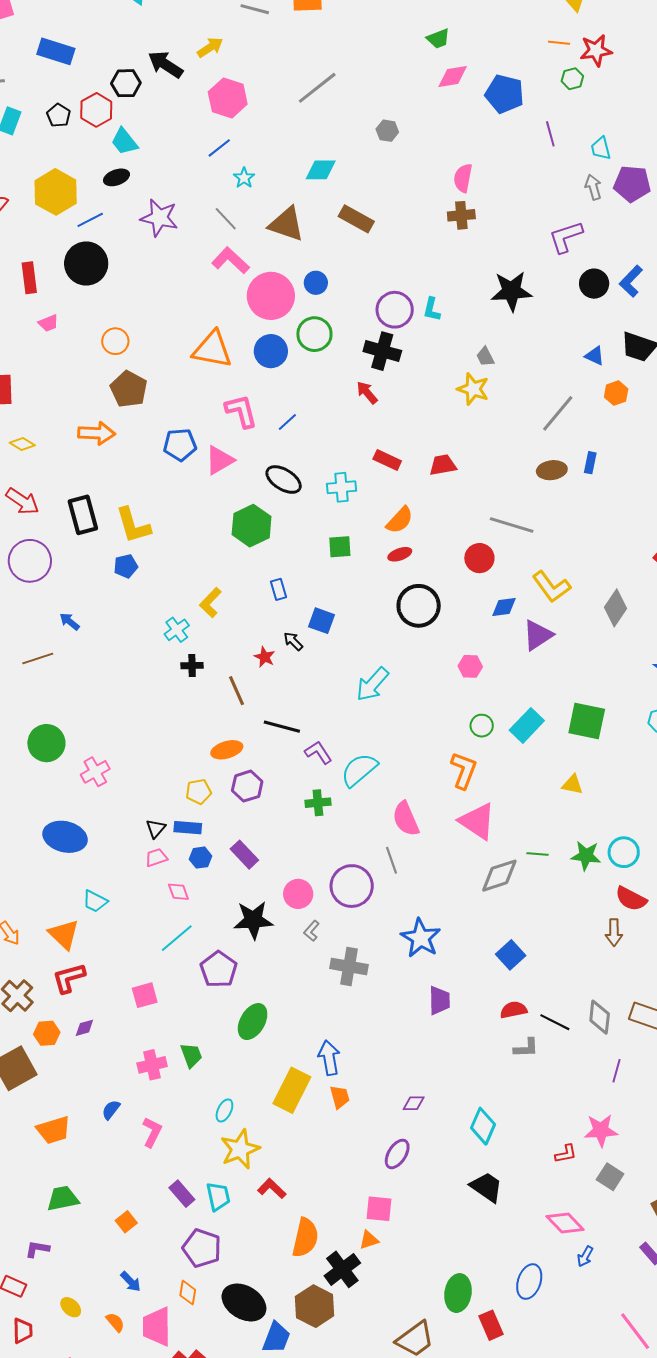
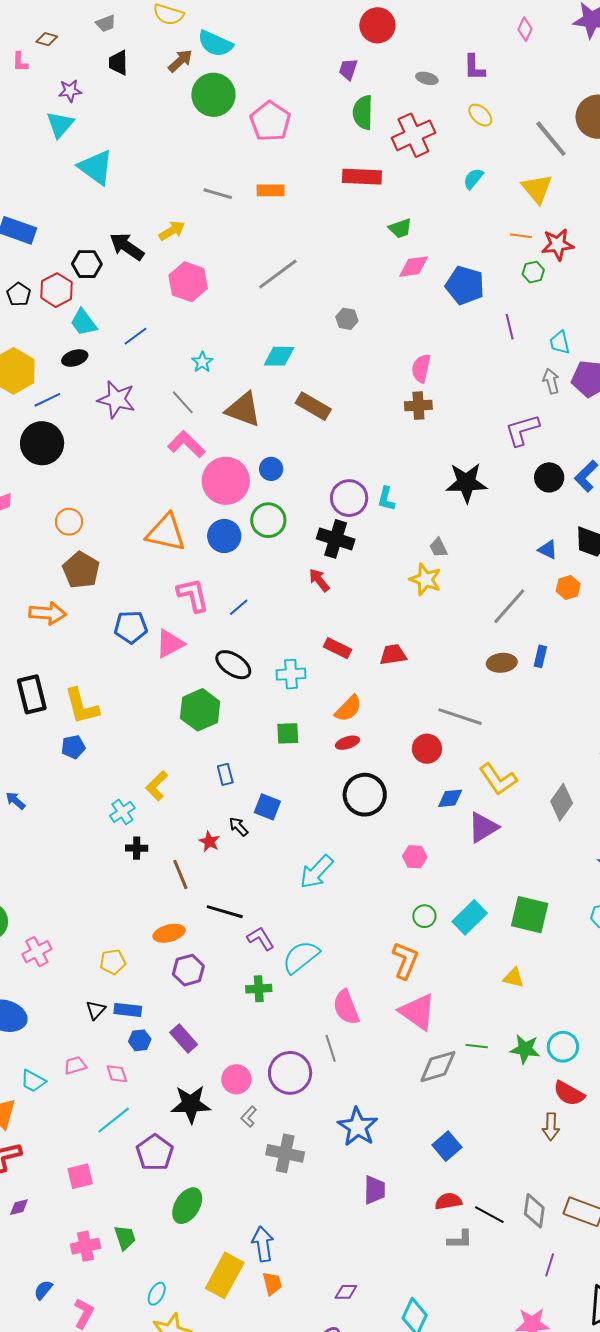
blue line: (219, 148) -> (135, 336), moved
yellow pentagon: (198, 791) -> (113, 962), moved
pink trapezoid: (156, 858) -> (75, 1065), moved

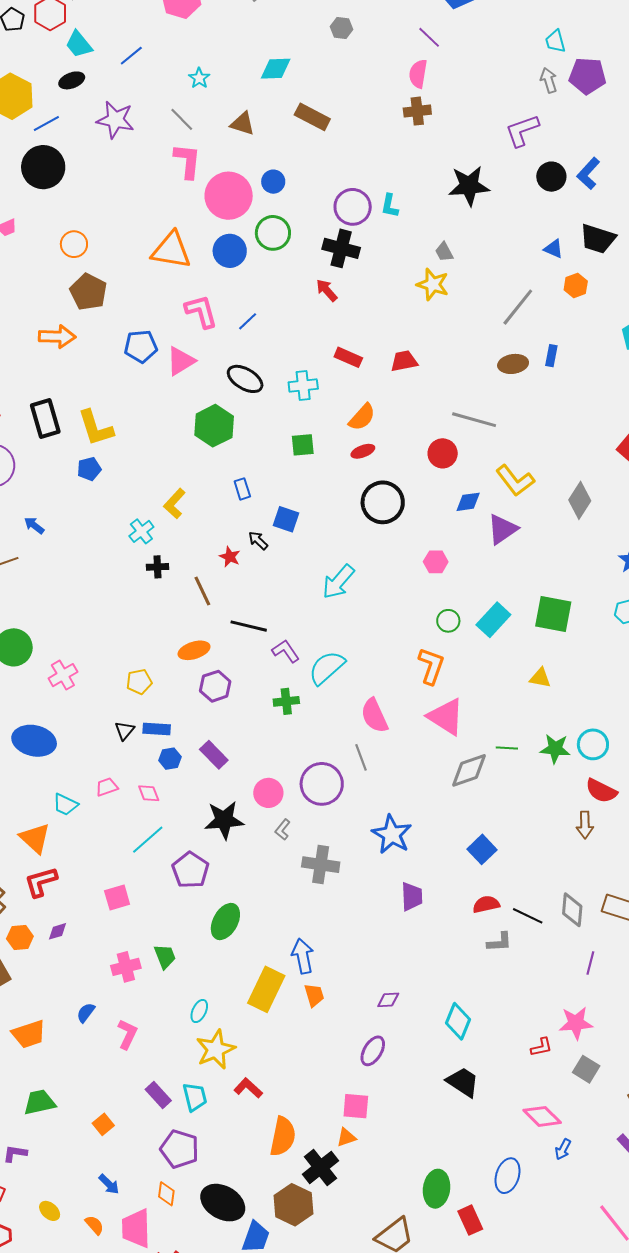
purple line: (510, 327) -> (429, 37), moved, turned -30
brown triangle: (243, 410) -> (243, 124), size x0.7
pink L-shape: (186, 444) -> (187, 161), turned 54

